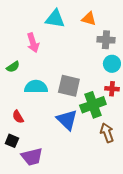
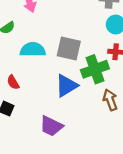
blue triangle: (67, 120) -> (67, 86), turned 45
purple trapezoid: (32, 157) -> (51, 126), moved, turned 40

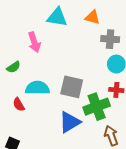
red semicircle: (13, 82) -> (19, 105), moved

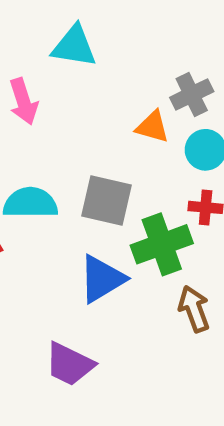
orange triangle: (92, 17) -> (153, 127), moved
gray cross: (110, 39) -> (192, 95), turned -30

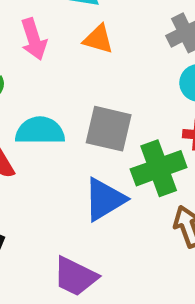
orange triangle: (153, 127) -> (98, 39), moved

